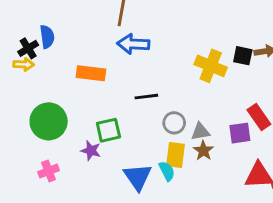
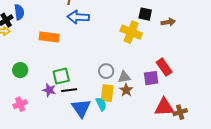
black square: (243, 56) -> (145, 14), moved
black line: (146, 97) -> (69, 90), moved
green circle: (49, 121) -> (20, 70), size x0.6

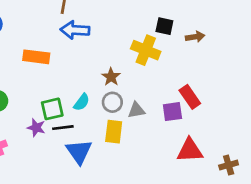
brown star: (126, 90) -> (111, 77), moved
cyan semicircle: (101, 104) -> (82, 102), moved, turned 64
brown cross: (180, 112) -> (229, 165), moved

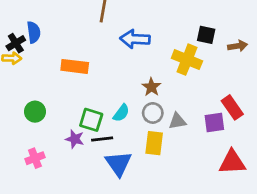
blue arrow: (75, 30) -> (135, 39), moved
green square: (52, 109) -> (91, 120), turned 30

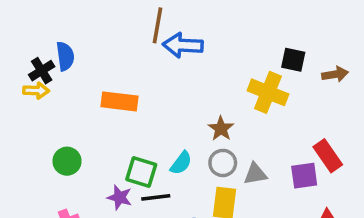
blue arrow: (135, 39) -> (183, 45), moved

